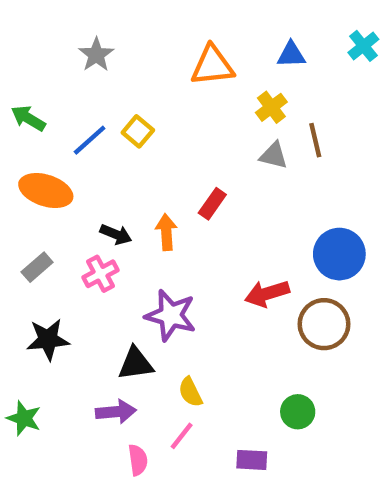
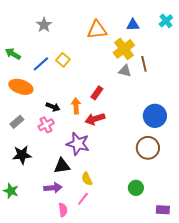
yellow cross: (271, 107) -> (124, 49), size x1.5
red arrow: (267, 293) -> (95, 119), moved
purple rectangle: (252, 460) -> (163, 210), moved

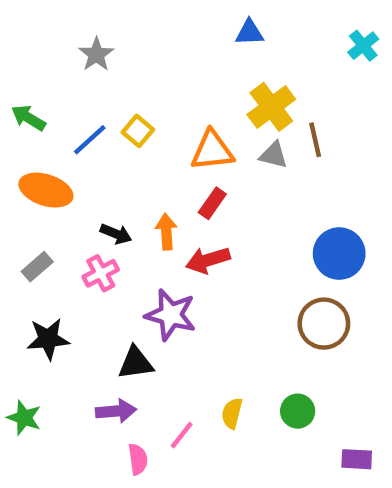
blue triangle: (133, 25) -> (249, 33), moved
orange triangle: (97, 30) -> (212, 151), moved
yellow semicircle: (87, 179) -> (232, 413), moved, turned 40

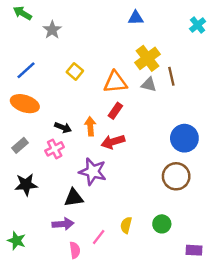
green arrow: (28, 118) -> (22, 13), moved
blue line: (90, 140) -> (26, 70), moved
green star: (24, 418) -> (16, 241), moved

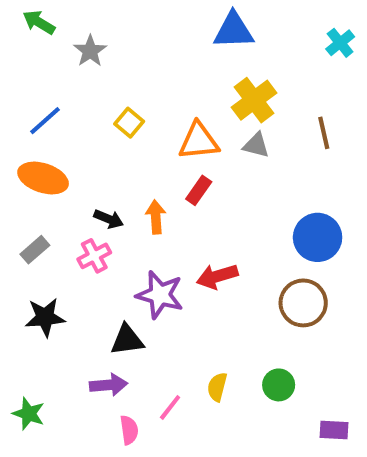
blue triangle: (136, 18) -> (234, 30), size x1.5
brown line: (171, 76) -> (324, 133), moved
red arrow: (113, 142) -> (217, 276), moved

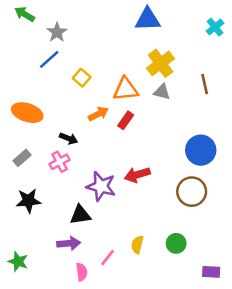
blue line: (45, 121) -> (49, 59), moved
orange arrow: (156, 217) -> (98, 114), moved, turned 66

